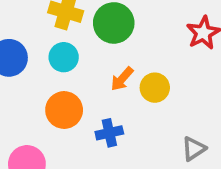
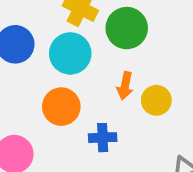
cyan circle: (64, 57) -> (70, 53), size x1.4
orange arrow: (122, 79) -> (125, 86), turned -40

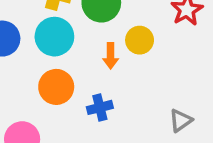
yellow circle: (156, 100) -> (140, 40), moved

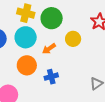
orange arrow: (111, 56) -> (49, 49), moved, turned 56

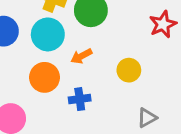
yellow circle: (73, 39) -> (129, 70), moved

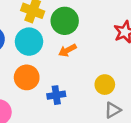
orange arrow: (81, 56) -> (67, 50), moved
yellow circle: (129, 70) -> (105, 85), moved

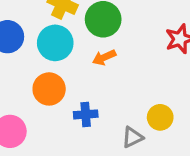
yellow circle: (105, 85) -> (160, 117), moved
gray triangle: (113, 110) -> (132, 137), moved

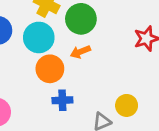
orange circle: (49, 89) -> (50, 69), moved

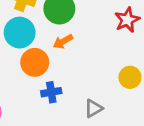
yellow circle: (127, 105) -> (130, 77), moved

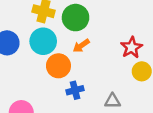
red star: (127, 20) -> (131, 47), moved
gray triangle: (93, 108) -> (113, 101), turned 35

